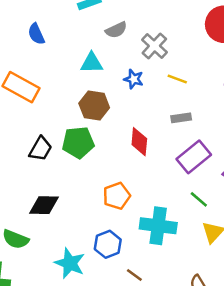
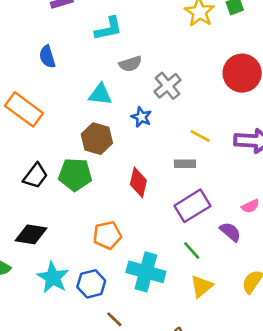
yellow line: (177, 79) -> (200, 136), moved
cyan star: (70, 263) -> (53, 278), moved

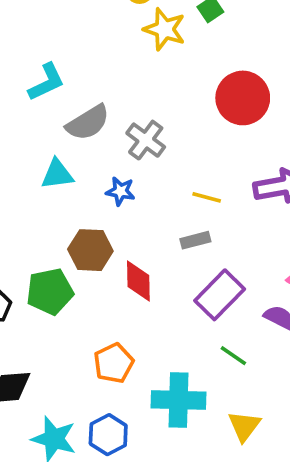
gray semicircle: (130, 64) -> (88, 123), size x1.4
brown hexagon: (97, 139) -> (90, 250), moved
yellow triangle: (202, 286) -> (244, 426), moved

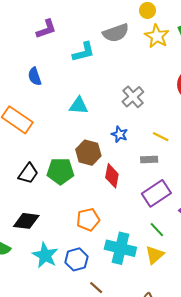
gray semicircle: (88, 123) -> (116, 33), moved
blue star: (120, 191) -> (119, 134), moved
yellow triangle: (244, 426) -> (155, 255), moved

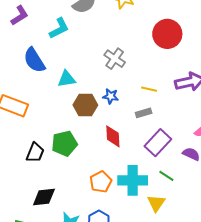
blue semicircle: (35, 76) -> (34, 60), moved, size x1.5
brown hexagon: (88, 153) -> (85, 105), moved
cyan cross: (120, 248) -> (133, 180), moved
yellow triangle: (155, 255) -> (156, 203), moved

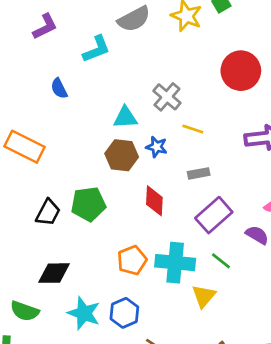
blue semicircle: (34, 60) -> (59, 88), size x0.6
cyan triangle: (67, 79) -> (125, 117), moved
yellow line: (149, 89) -> (193, 129), moved

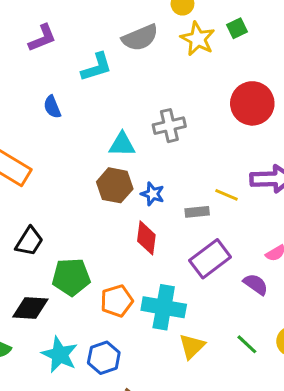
gray cross: (167, 97) -> (169, 126), turned 32
yellow line: (193, 129) -> (226, 195), moved
blue star: (157, 147) -> (153, 194), moved
green pentagon: (88, 204) -> (71, 277), moved
green line: (221, 261) -> (247, 344), moved

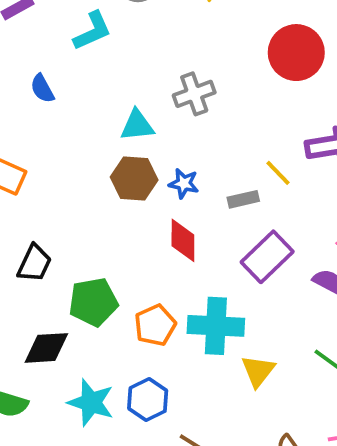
yellow line: (226, 195) -> (278, 173), turned 30

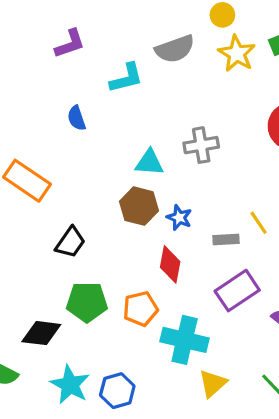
black trapezoid: (34, 263) -> (70, 242), moved
orange pentagon: (155, 325) -> (140, 309), moved

